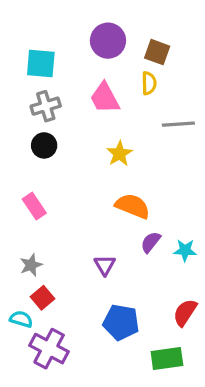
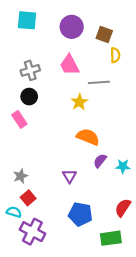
cyan square: (41, 64) -> (27, 20), moved
yellow semicircle: (149, 83) -> (115, 55), moved
gray line: (178, 124) -> (99, 82), moved
pink rectangle: (34, 206) -> (19, 119), moved

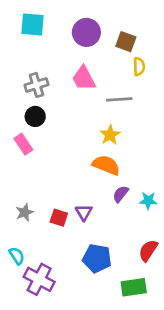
yellow star: (79, 102) -> (110, 135), moved
red square: (28, 198) -> (59, 218), moved, turned -32
cyan semicircle: (14, 212) -> (17, 256), turned 40

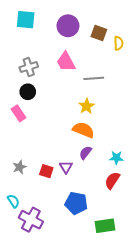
yellow semicircle: (139, 67) -> (118, 43), moved
purple semicircle: (121, 194) -> (85, 153), moved
red semicircle: (148, 250) -> (112, 180), moved

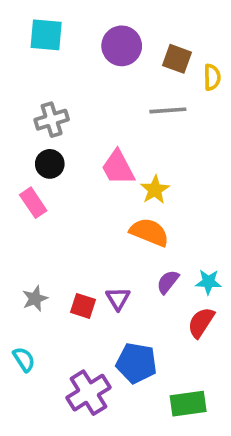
pink trapezoid: (66, 62) -> (118, 168), moved
gray line: (94, 78) -> (168, 110), moved
purple semicircle: (85, 153) -> (168, 282), moved
purple cross: (31, 220) -> (88, 393), moved, turned 30

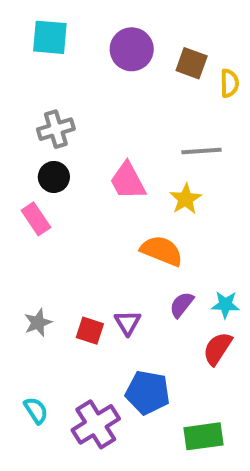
gray line: (168, 110) -> (202, 151), moved
yellow star: (155, 190) -> (186, 199), moved
cyan semicircle: (24, 359) -> (36, 410), moved

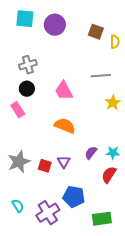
purple circle: (132, 49) -> (55, 25), moved
yellow star: (186, 199) -> (113, 103), moved
orange semicircle: (162, 251) -> (65, 126), moved
gray star: (38, 323) -> (19, 162), size x1.6

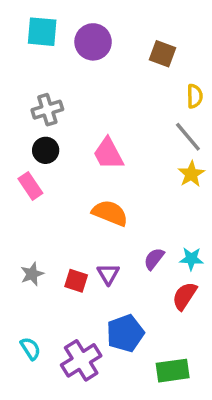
yellow semicircle: (115, 42) -> (195, 96), moved
gray line: (101, 76) -> (188, 137), moved, turned 54
gray star: (19, 162) -> (32, 274), size x0.6
blue pentagon: (74, 197) -> (125, 333), turned -30

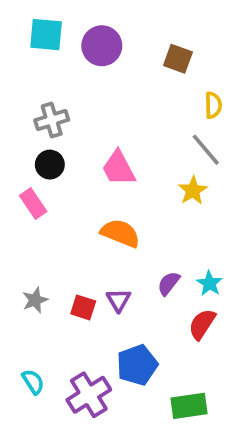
yellow star: (191, 174) -> (193, 191), moved
cyan star: (191, 259) -> (209, 283), turned 30

